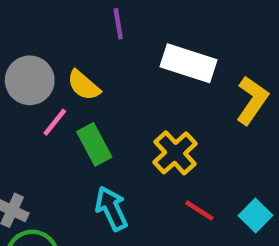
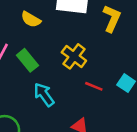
yellow semicircle: (84, 85) -> (31, 19), moved

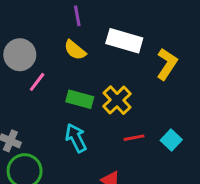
green rectangle: (27, 60) -> (80, 99), moved, turned -45
red line: (94, 86) -> (134, 138), turned -42

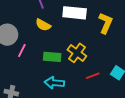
cyan arrow: (76, 138) -> (54, 83), turned -48

